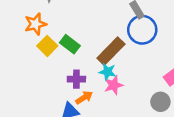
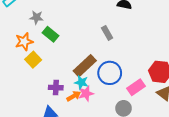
blue circle: (142, 30) -> (110, 73), moved
green rectangle: (70, 44) -> (51, 34), moved
orange arrow: (84, 98) -> (74, 96), moved

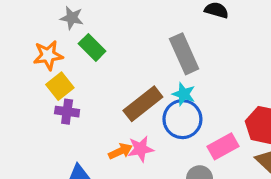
gray rectangle: (107, 33) -> (184, 54), size x1.6
cyan star: (81, 82) -> (184, 94), moved
purple cross: (56, 88) -> (67, 112), moved

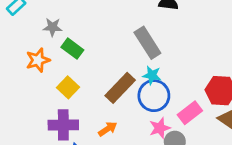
yellow square: (60, 86) -> (68, 87), moved
purple cross: (67, 112) -> (63, 125), moved, size x1.5
pink star: (141, 149) -> (160, 128), moved

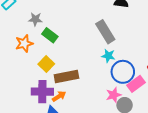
brown rectangle: (120, 88) -> (66, 76), moved, turned 35
blue circle: (154, 96) -> (123, 72), moved
orange arrow: (108, 129) -> (59, 96), moved

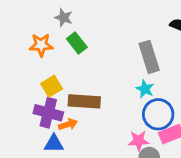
yellow square: (46, 64) -> (52, 86), moved

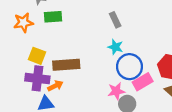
green rectangle: (77, 43) -> (53, 17), turned -48
gray rectangle: (149, 57) -> (115, 20), size x0.6
yellow square: (52, 86) -> (37, 56), turned -30

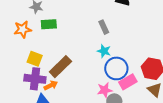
brown rectangle: (66, 65) -> (60, 67), turned -40

